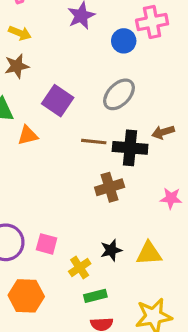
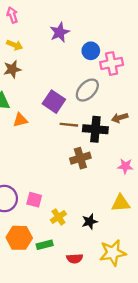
pink cross: (152, 22) -> (112, 63), moved
purple square: (58, 101) -> (54, 102), moved
black star: (111, 250) -> (90, 222), moved
yellow triangle: (149, 253) -> (121, 203), moved
green rectangle: (95, 296) -> (45, 245), moved

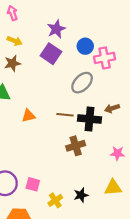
purple square: (54, 102) -> (51, 54), moved
orange triangle: (20, 120) -> (29, 116), moved
black star: (90, 222) -> (81, 195), moved

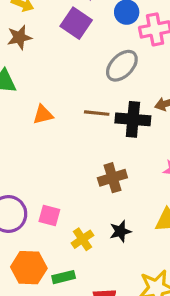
brown cross: (76, 146) -> (112, 178), moved

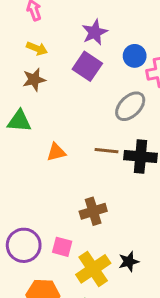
brown cross: (112, 178) -> (93, 211), moved
yellow cross: (82, 239) -> (93, 269), size x1.6

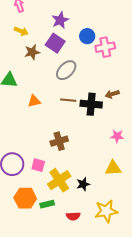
brown star: (34, 80) -> (32, 52), moved
gray ellipse: (130, 106) -> (66, 70), moved
black star: (129, 262) -> (83, 184), moved

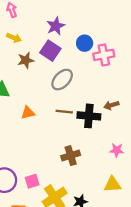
brown cross: (59, 141) -> (71, 156), moved
pink square: (38, 165) -> (32, 181), turned -32

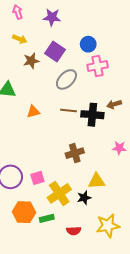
purple star: (56, 26) -> (52, 17), moved, turned 30
pink cross: (104, 55) -> (98, 66), moved
yellow triangle: (112, 184) -> (96, 181), moved

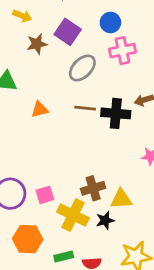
brown cross: (75, 153) -> (93, 188), moved
yellow cross: (59, 193) -> (73, 215), turned -30
green rectangle: (47, 218) -> (64, 256), moved

